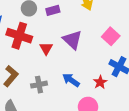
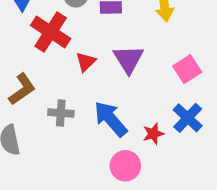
blue arrow: (71, 80) -> (111, 119), size x1.4

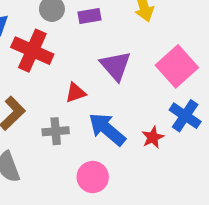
red triangle: (86, 62) -> (76, 93), moved, turned 35
pink square: (187, 69) -> (177, 66), size x1.4
pink circle: (125, 166) -> (93, 177), moved

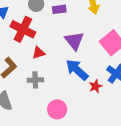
red triangle: (76, 93) -> (39, 53), moved
blue arrow: (107, 129) -> (77, 70), moved

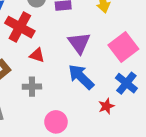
red triangle: (39, 53) -> (37, 55), turned 32
red star: (95, 86) -> (106, 106), moved

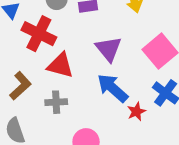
red triangle: (37, 55) -> (60, 65), size x1.5
red star: (106, 106) -> (136, 112), moved

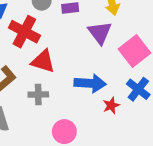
purple triangle: (109, 49) -> (100, 33), moved
blue arrow: (113, 88) -> (90, 83), turned 140

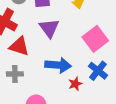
purple triangle: (100, 33) -> (49, 28), moved

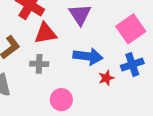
red triangle: (19, 46) -> (46, 33), turned -30
blue cross: (98, 71) -> (132, 65), turned 30

